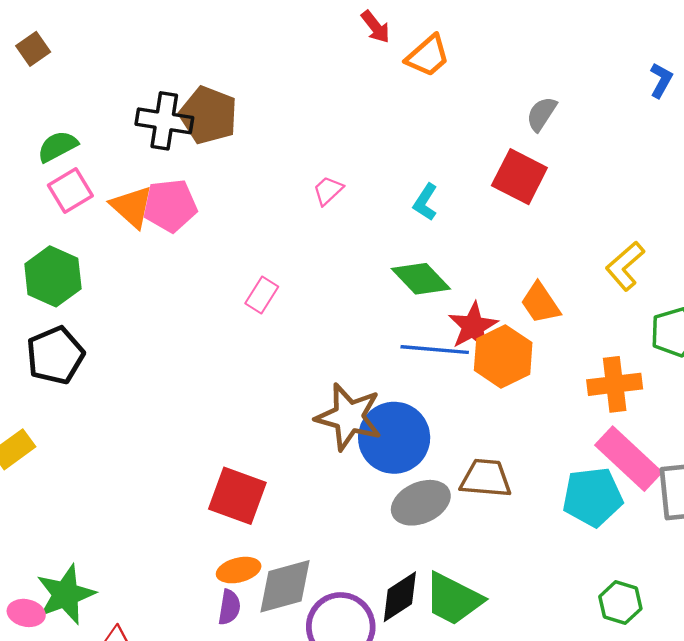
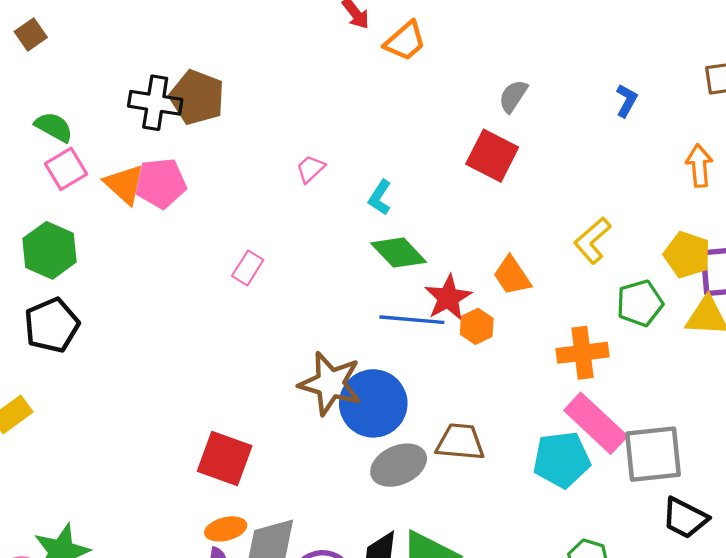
blue L-shape: (661, 80) -> (627, 101), moved
green semicircle: (58, 146) -> (54, 127), turned 57
cyan L-shape: (425, 202) -> (380, 197), moved
orange hexagon: (503, 356) -> (477, 326), size x0.6

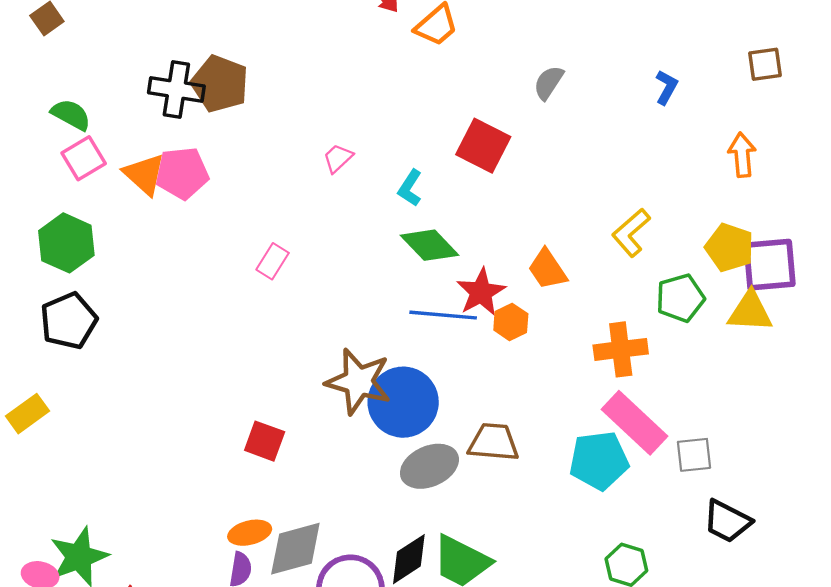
red square: (492, 156) -> (483, 146), moved
gray square: (653, 454) -> (694, 455), size x0.6
red square: (225, 458) -> (265, 441), moved, size x0.7

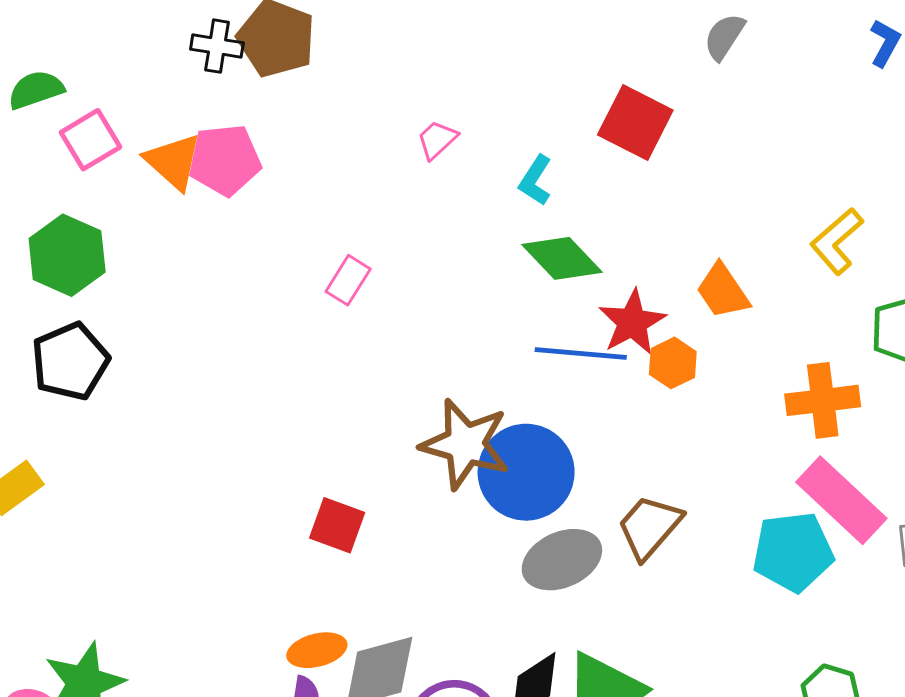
black cross: (176, 89) -> (217, 46), size x0.7
green semicircle: (71, 115) -> (36, 90), moved, turned -48
brown trapezoid: (494, 442) -> (649, 527), turned -54

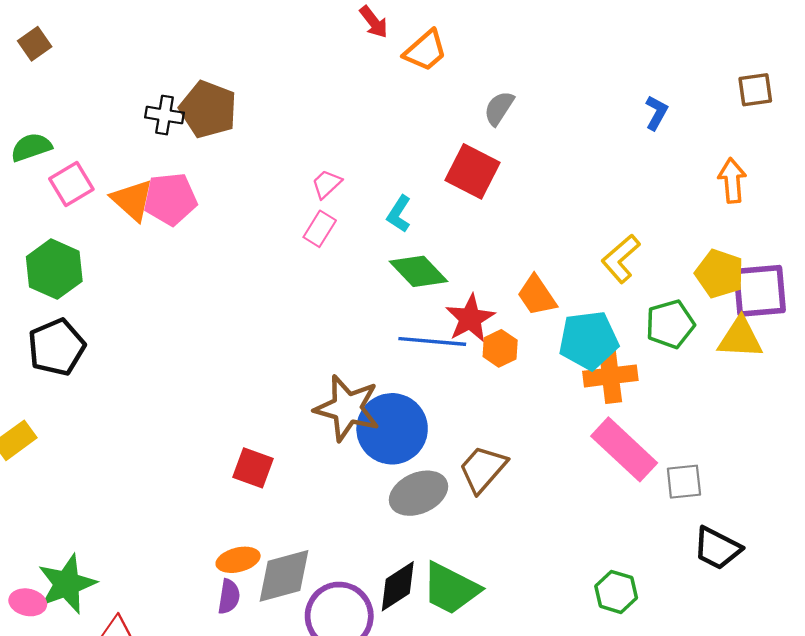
gray semicircle: (724, 37) -> (499, 108), moved
pink rectangle: (348, 280) -> (320, 229), moved
cyan pentagon: (793, 552) -> (589, 340), moved

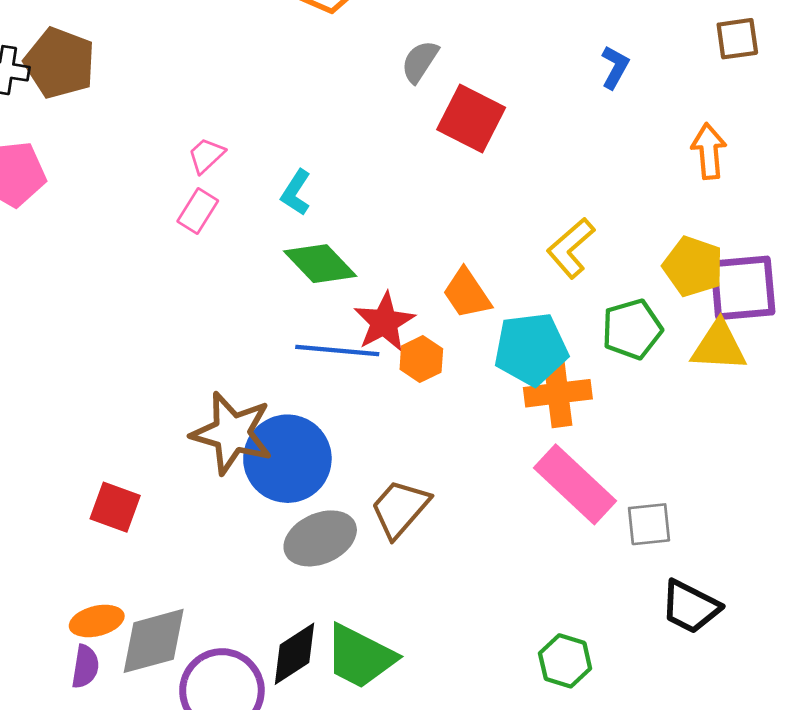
red square: (472, 171) -> (471, 118), moved

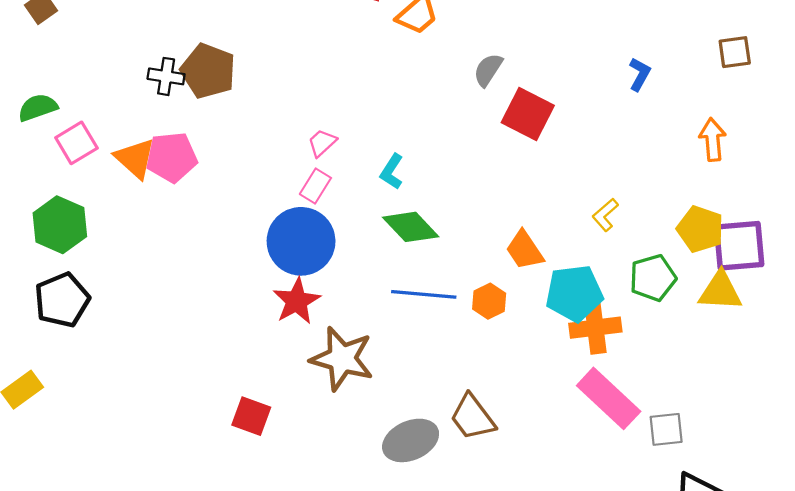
yellow L-shape: (571, 248) -> (605, 215), size x0.7
red star: (384, 322) -> (297, 301), moved
blue circle: (287, 459) -> (301, 241), moved
brown trapezoid: (400, 509) -> (473, 417), turned -78

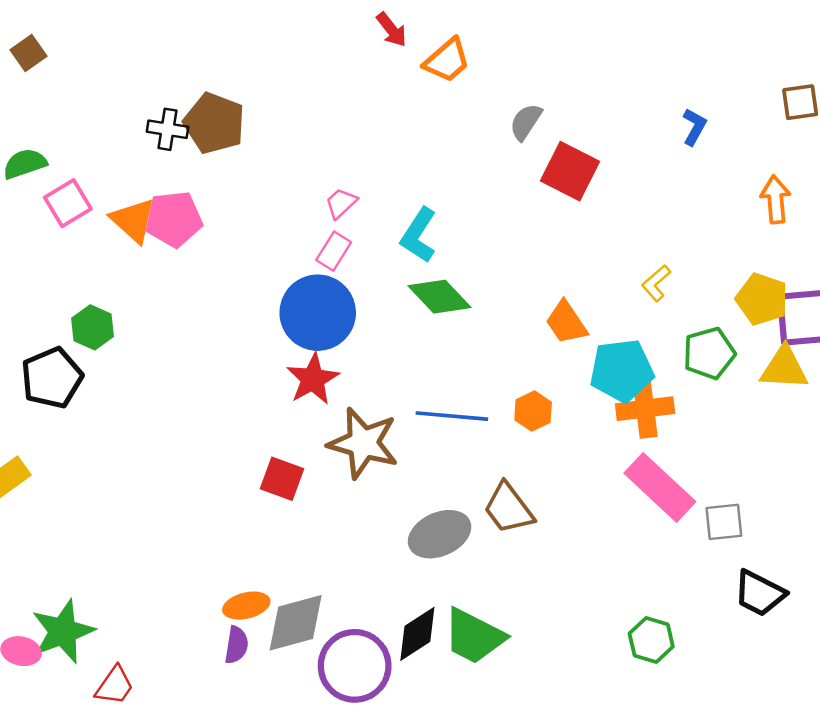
cyan L-shape: (392, 172) -> (419, 235), size x1.4
green hexagon: (60, 225) -> (92, 327), moved, size x0.7
blue line: (424, 294) -> (452, 416), moved
orange hexagon: (489, 301) -> (533, 411), moved
red square: (251, 416) -> (282, 479), moved

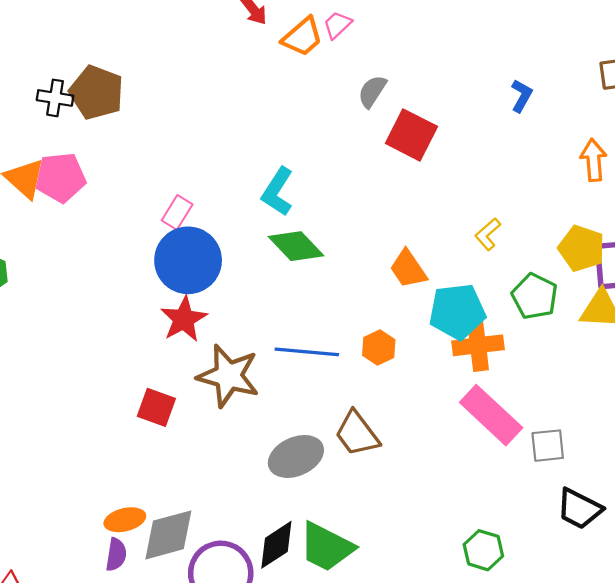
pink trapezoid: (341, 203) -> (337, 25), moved
pink rectangle: (334, 251) -> (177, 212), moved
green pentagon: (709, 353) -> (535, 296), turned -30

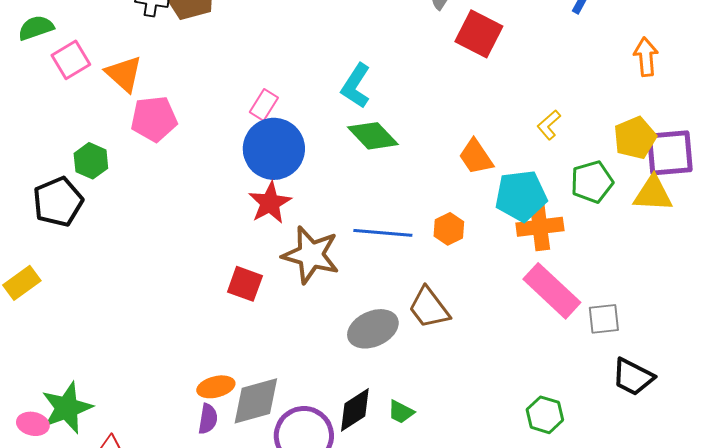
pink pentagon: (61, 177) -> (154, 119), moved
yellow pentagon: (581, 248) -> (635, 138), turned 30
green pentagon: (535, 296) -> (592, 182), turned 30
green trapezoid: (326, 547) -> (401, 412), size x0.5

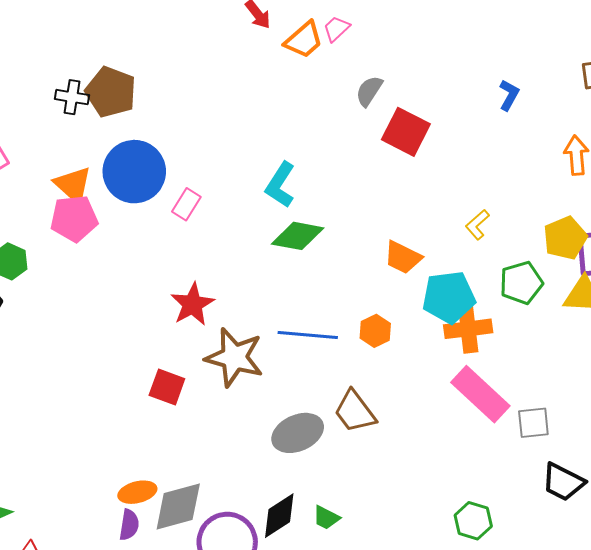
orange triangle: (124, 74) -> (73, 185), moved
green diamond: (373, 136) -> (298, 236), turned -36
blue circle: (274, 149) -> (134, 172), moved
orange trapezoid: (476, 157) -> (403, 257), turned -30

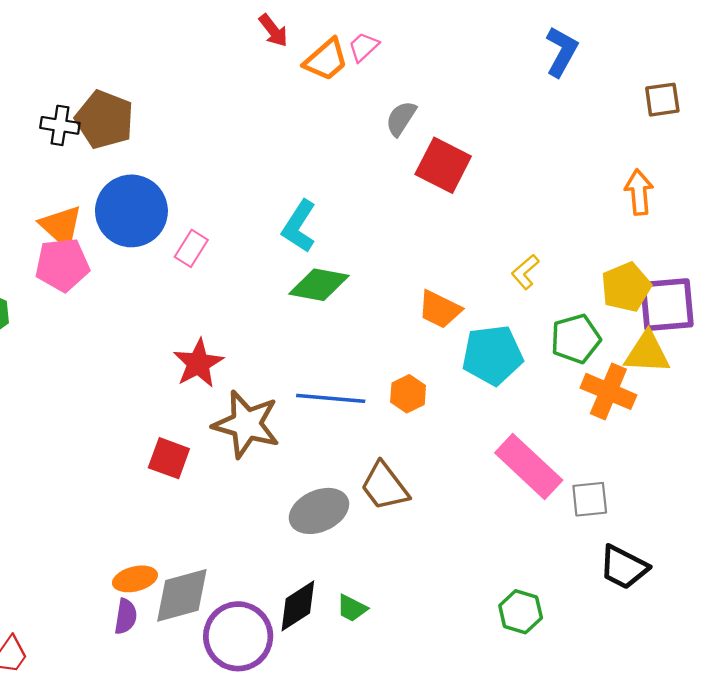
blue L-shape: (509, 95) -> (562, 52), moved, size x1.4
orange cross: (468, 329) -> (608, 391), moved, turned 30

